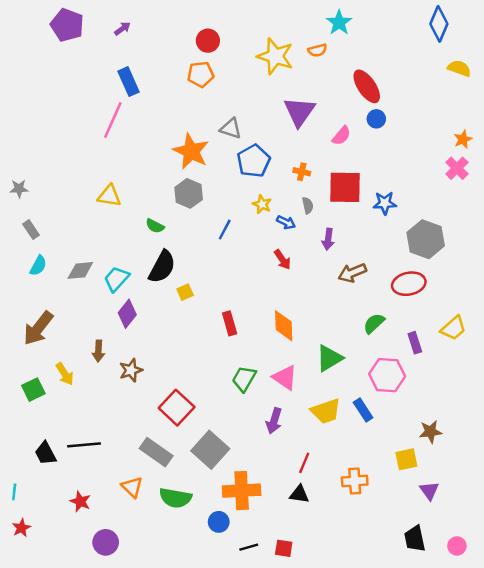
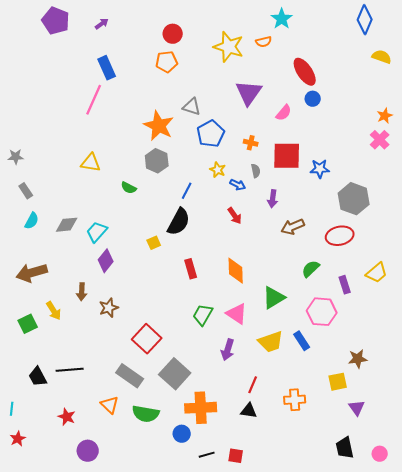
black semicircle: (162, 267) -> (179, 222), moved
brown arrow: (38, 328) -> (32, 273), turned 36

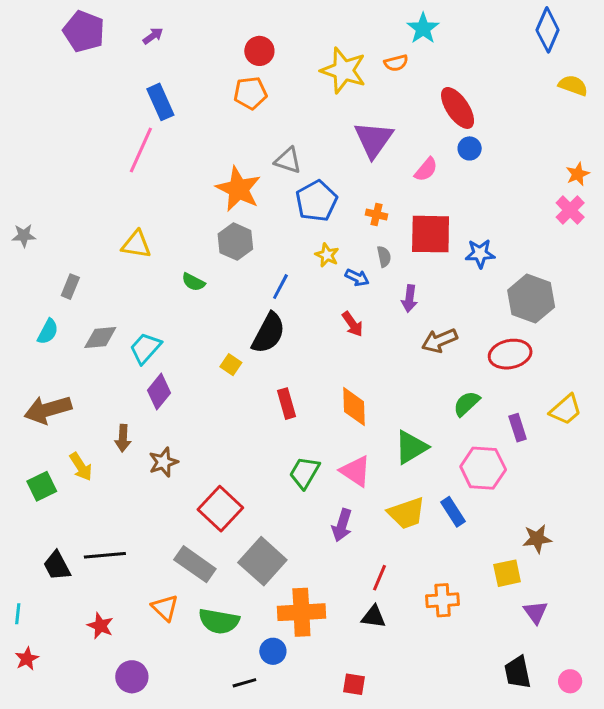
gray rectangle: (26, 191) -> (70, 287), moved, turned 56
yellow square: (154, 243) -> (231, 365), turned -32
black line: (207, 455) -> (244, 683), moved

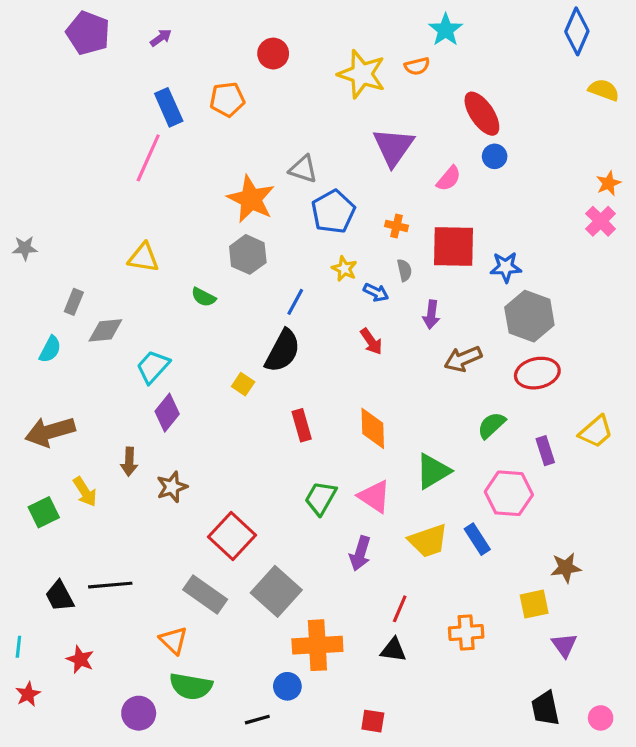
orange pentagon: (250, 93) -> (227, 99), moved
gray hexagon: (531, 299) -> (529, 316), moved
gray diamond: (100, 338) -> (105, 330), moved
green semicircle: (219, 621) -> (191, 686), moved
red star: (100, 626) -> (80, 659), moved

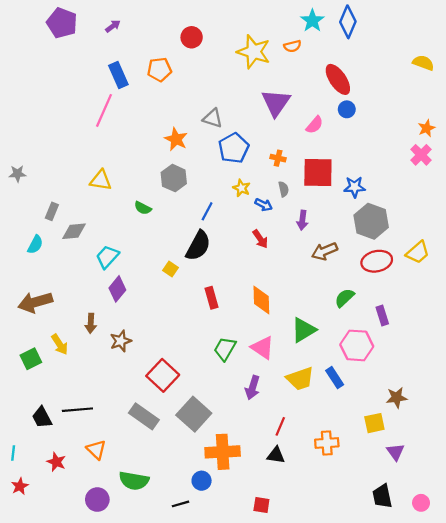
blue diamond: (577, 31) -> (348, 22), moved
orange star: (251, 199) -> (176, 139), size x0.7
yellow trapezoid: (596, 432) -> (418, 252), moved
orange triangle: (173, 640) -> (96, 450), moved

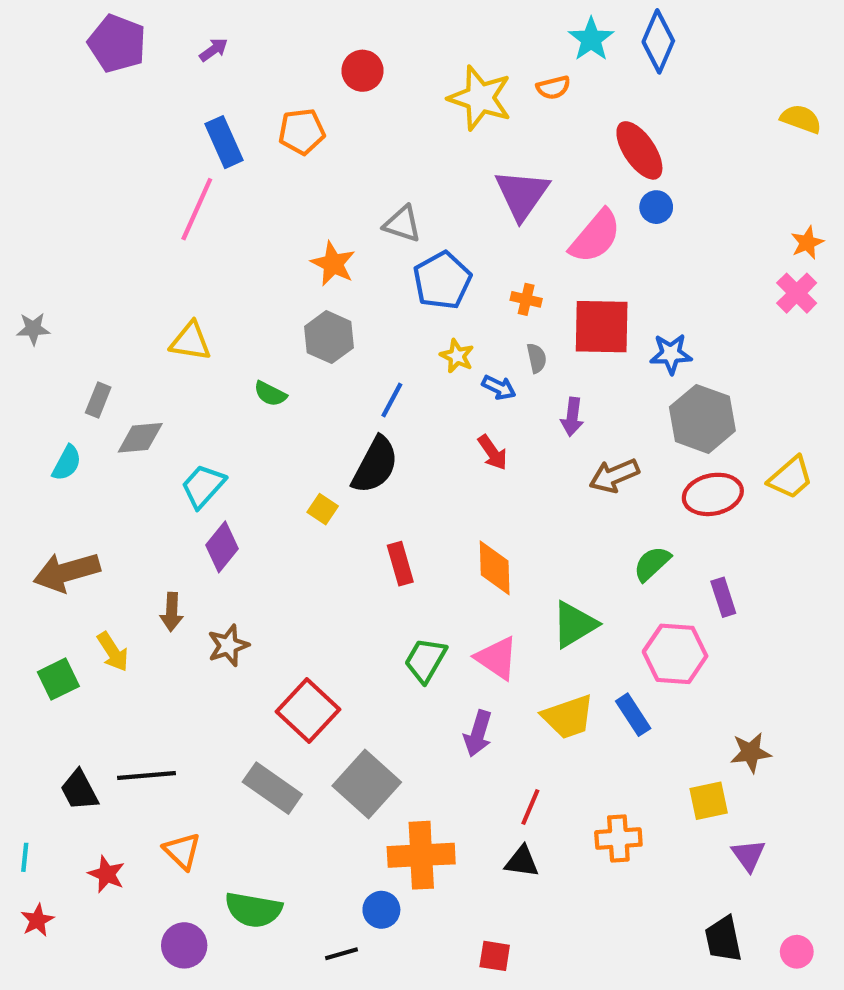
pink semicircle: (315, 125) -> (595, 236), size x1.6

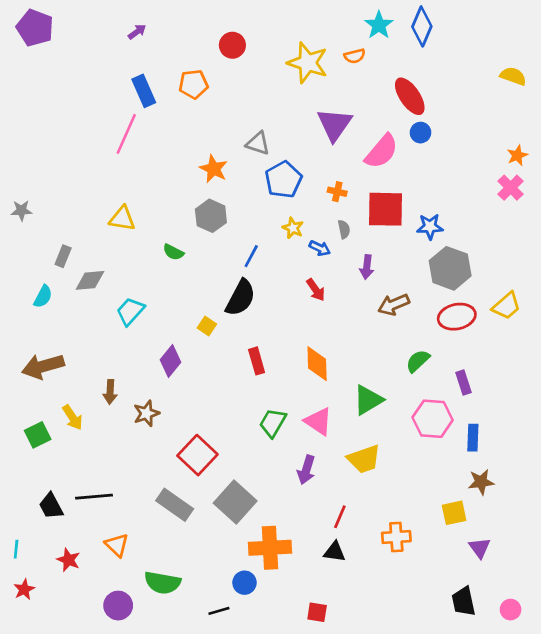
purple pentagon: (117, 43) -> (35, 28), moved
purple diamond: (222, 547) -> (171, 361), moved
blue rectangle: (633, 715) -> (473, 438), moved, turned 35

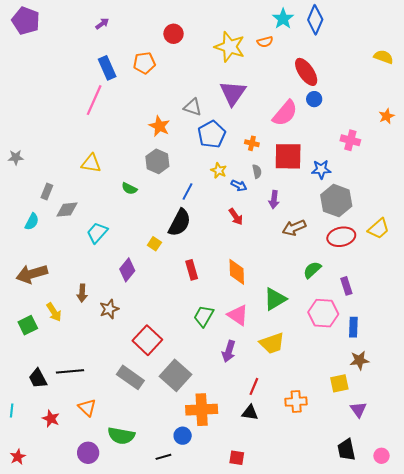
purple triangle: (335, 125) -> (233, 93), moved
pink cross: (511, 188) -> (350, 140), moved, turned -30
red star: (24, 589) -> (18, 457), moved

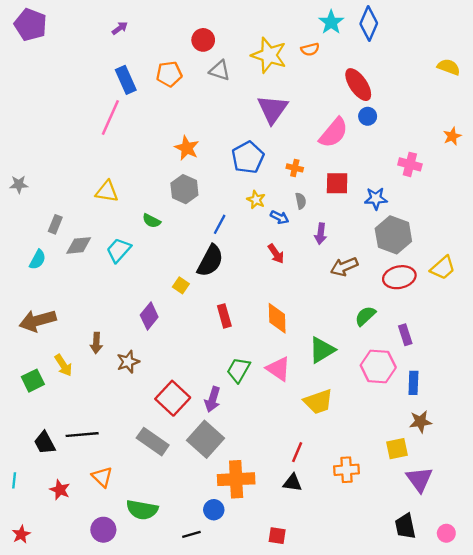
gray triangle: (193, 107) -> (220, 70), moved
red square: (288, 156) -> (337, 183), size x0.7
cyan trapezoid: (97, 233) -> (119, 250), moved
purple arrow: (229, 351) -> (213, 399), moved
purple triangle: (358, 410) -> (419, 479), size x1.4

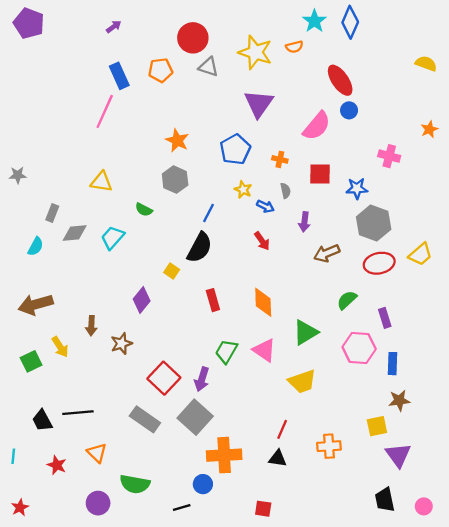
red circle: (203, 40) -> (193, 38), size x1.4

